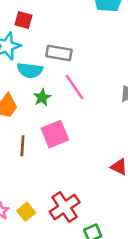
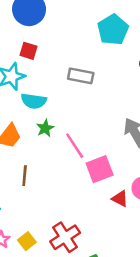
gray rectangle: (59, 53) -> (81, 76), moved
pink line: (74, 87) -> (75, 146), moved
pink square: (55, 134) -> (100, 169), moved

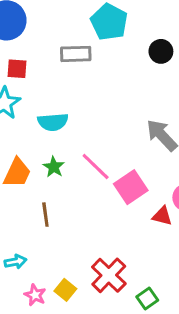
gray rectangle: (81, 76) -> (76, 54), moved
cyan semicircle: (34, 101) -> (53, 122), moved
green star: (45, 128) -> (54, 167), moved

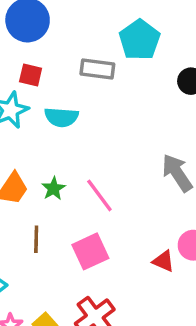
cyan semicircle: (53, 122) -> (61, 117), moved
pink square: (131, 187) -> (90, 251), moved

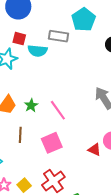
cyan semicircle: (61, 117) -> (38, 51), moved

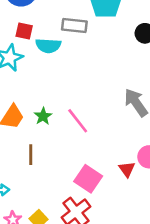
pink square: (52, 143) -> (88, 179), moved, turned -30
red triangle: (94, 150) -> (127, 169), turned 32

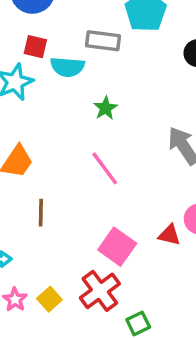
green star: (43, 116) -> (105, 108), moved
red triangle: (127, 169) -> (169, 235), turned -42

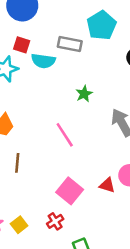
green star: (105, 108) -> (84, 94), moved
red cross: (100, 291) -> (55, 221), size x0.6

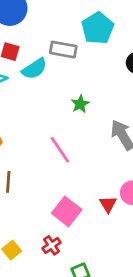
cyan semicircle: (43, 61) -> (34, 69), turned -40
red triangle: (107, 185) -> (108, 204), turned 42

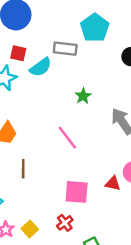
red triangle: (108, 204) -> (113, 183), turned -42
pink square: (67, 211) -> (77, 192), turned -30

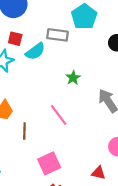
brown line: (23, 169) -> (24, 131), moved
red triangle: (113, 183) -> (98, 173), moved
pink square: (77, 192) -> (49, 163), moved, turned -30

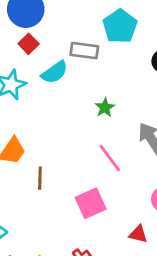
red square: (15, 39) -> (29, 44), moved, turned 32
pink line: (59, 115) -> (110, 158), moved
pink square: (49, 163) -> (91, 203), moved

